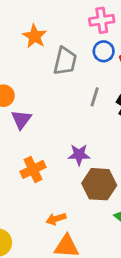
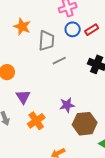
gray line: (95, 97) -> (59, 61), moved, turned 56
purple triangle: (21, 119) -> (23, 97), moved

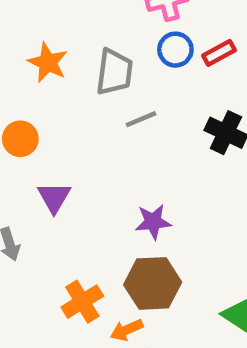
orange star: (22, 27) -> (48, 63), moved
orange cross: (36, 121) -> (82, 302), moved
brown hexagon: (85, 124) -> (153, 283), moved

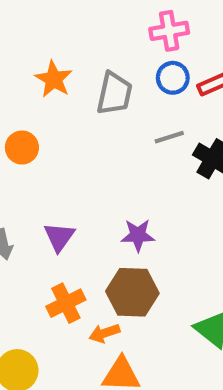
gray line: (141, 119) -> (169, 137), moved
purple triangle: (54, 197) -> (59, 237), moved

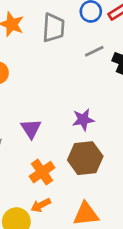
orange arrow: (104, 333) -> (41, 205), moved

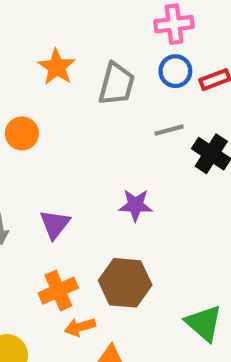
purple star: (83, 120) -> (136, 205), moved
orange arrow: (41, 205) -> (80, 327), moved

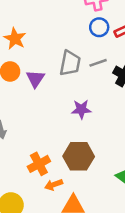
orange star: (57, 67) -> (15, 39), moved
gray trapezoid: (117, 84) -> (70, 63), moved
purple triangle: (55, 224) -> (35, 79), moved

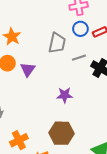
gray trapezoid: (70, 63) -> (57, 43), moved
orange cross: (39, 164) -> (19, 140), moved

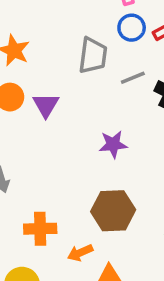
orange cross: (19, 140) -> (40, 229), turned 30

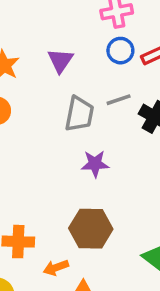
gray trapezoid: (93, 55) -> (79, 114), moved
purple triangle: (46, 105) -> (60, 61), moved

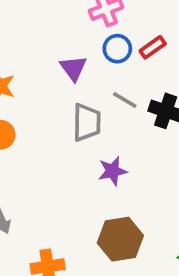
purple triangle: (60, 61) -> (73, 68), moved
gray line: (119, 100) -> (125, 100), turned 60

